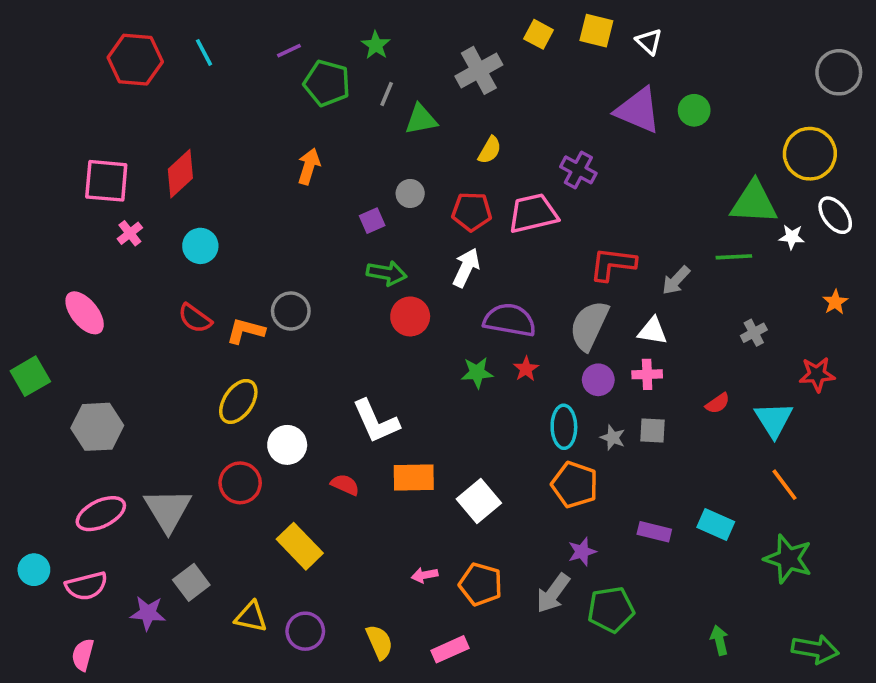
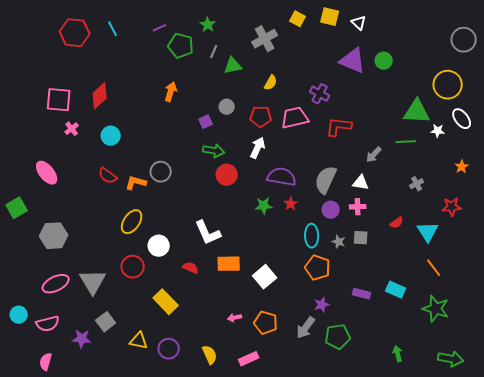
red L-shape: (613, 264) -> (339, 127), moved

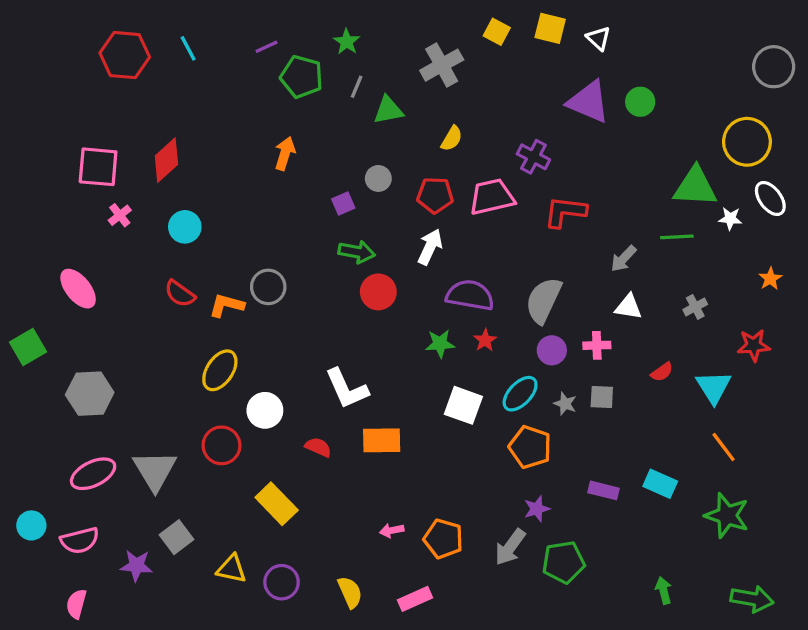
white triangle: (361, 183) -> (629, 307), moved
cyan ellipse: (312, 236) -> (520, 394), turned 45
white square: (265, 277) -> (463, 405), moved, turned -30

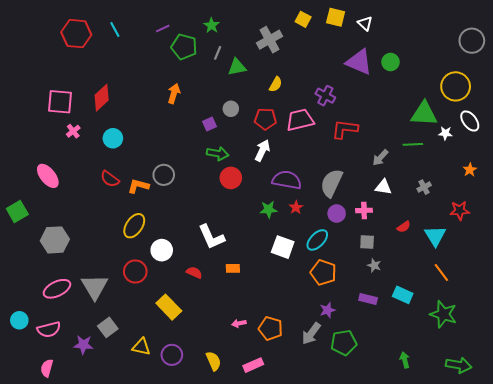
gray star: (565, 404) -> (374, 265), moved
orange rectangle: (382, 440) -> (233, 268), size x0.6

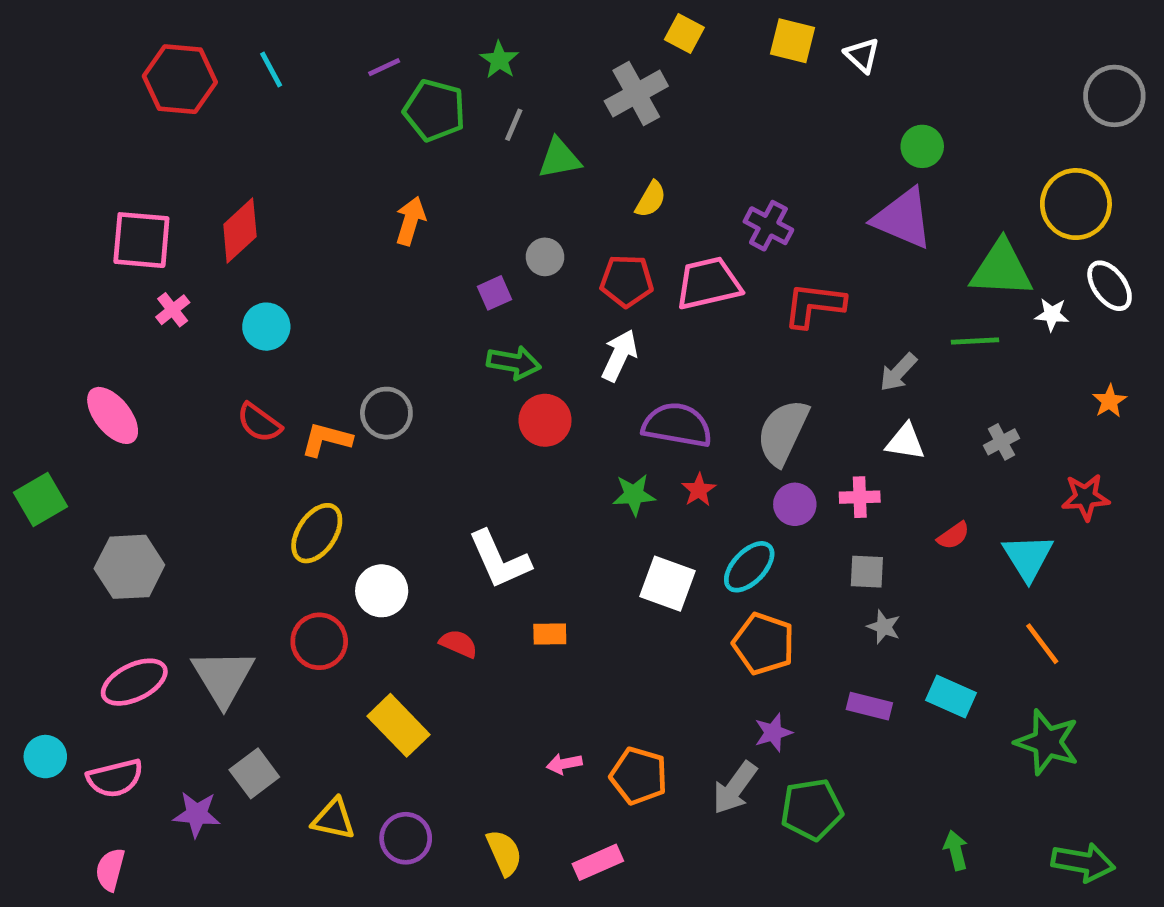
yellow square: (303, 19) -> (684, 33), moved
purple triangle: (359, 62) -> (903, 218), moved

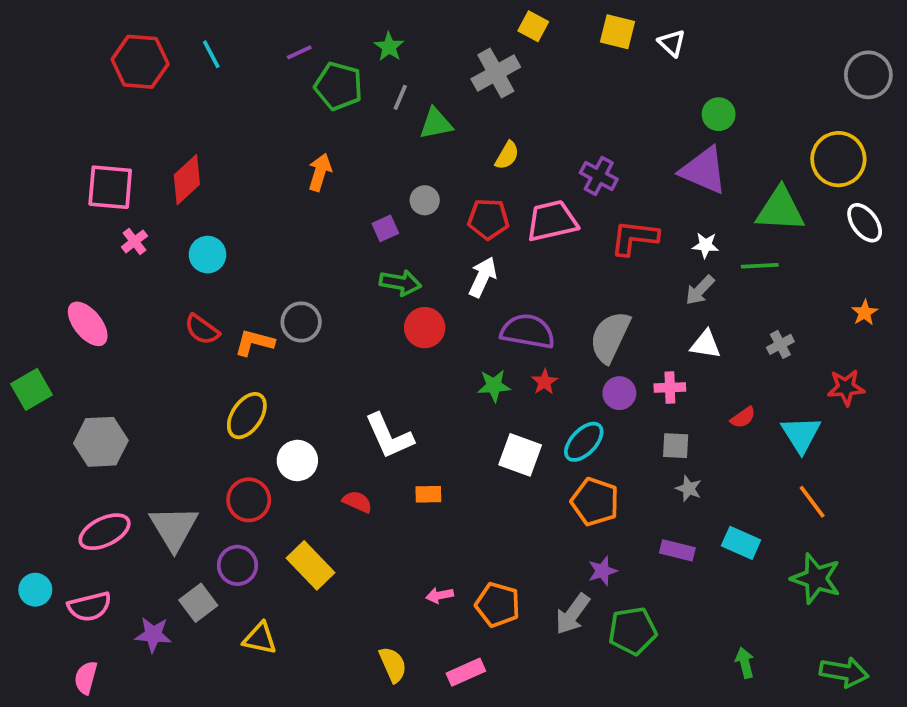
white star: (1052, 315) -> (705, 245), moved
purple circle: (406, 838) -> (237, 565), moved

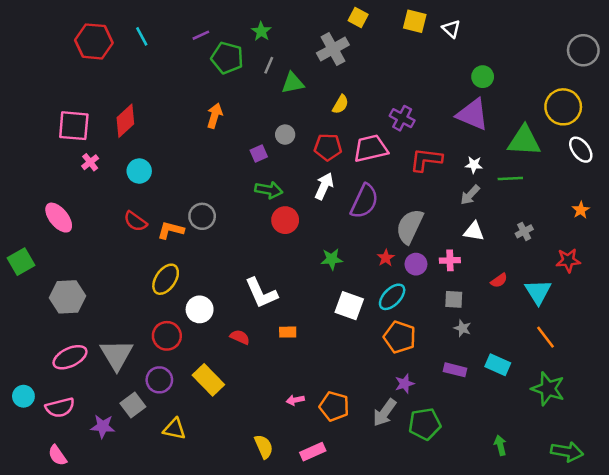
purple semicircle: (528, 331) -> (364, 201), moved, turned 105
red star: (544, 382) -> (386, 258), moved
pink semicircle: (86, 678) -> (57, 455), turned -50

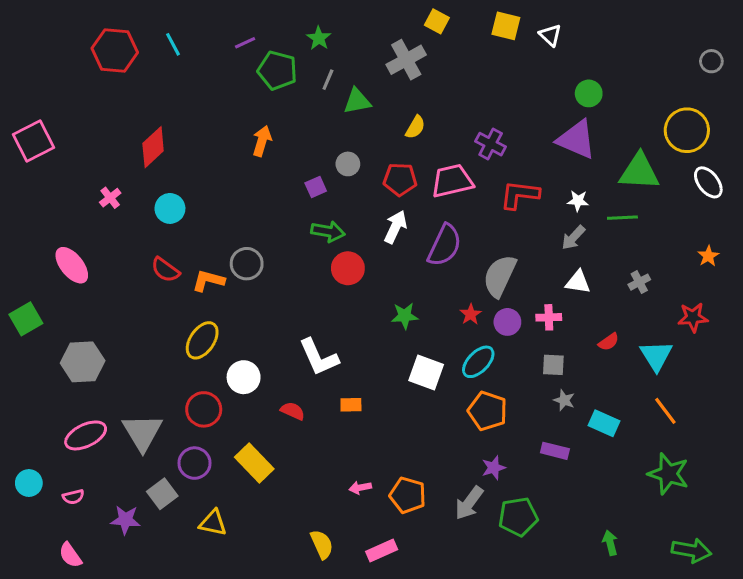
gray circle: (583, 50) -> (711, 61), size x0.6
pink square: (74, 126) -> (33, 141), moved, turned -32
cyan rectangle: (498, 365) -> (604, 423), moved
pink semicircle: (60, 408) -> (73, 497), size x0.6

